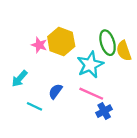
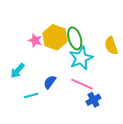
green ellipse: (108, 43) -> (75, 38), moved
cyan line: (35, 106) -> (31, 96), turned -40

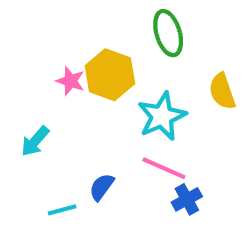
green ellipse: (75, 38) -> (168, 33), moved
blue semicircle: (50, 82) -> (102, 187), moved
cyan line: (31, 96) -> (62, 210), moved

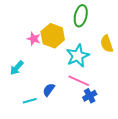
green ellipse: (168, 33) -> (81, 16), turned 30

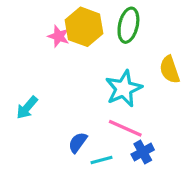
yellow hexagon: (53, 36) -> (84, 27), moved
pink star: (34, 39) -> (59, 36), moved
cyan line: (30, 101) -> (101, 160), moved

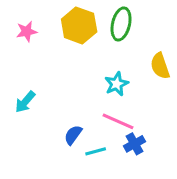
pink star: (59, 36) -> (27, 31), moved, turned -30
cyan star: (124, 89) -> (117, 84), size x0.7

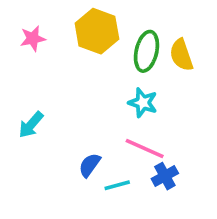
green ellipse: (121, 24) -> (146, 51), moved
yellow semicircle: (160, 66) -> (181, 55), moved
cyan star: (117, 84) -> (143, 103), turned -30

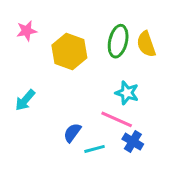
yellow hexagon: (97, 31) -> (69, 51), moved
cyan star: (143, 103) -> (127, 93), moved
blue cross: (165, 176) -> (133, 142), turned -30

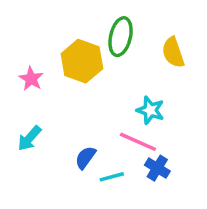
pink star: (27, 31) -> (31, 79), moved, turned -30
green ellipse: (118, 41) -> (121, 37), moved
cyan arrow: (25, 100) -> (29, 138), moved

